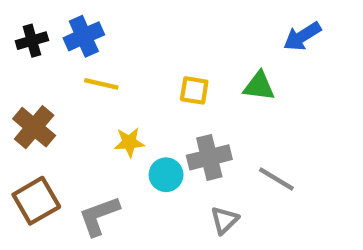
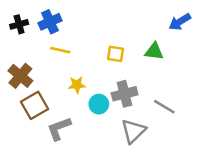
brown square: (36, 201) -> (35, 105), moved
gray triangle: (224, 220) -> (134, 131), size x1.5

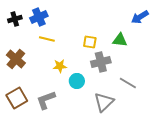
gray cross: (125, 94) -> (101, 62), moved
brown square: (35, 105) -> (17, 98), moved

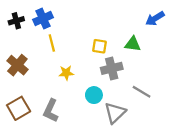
yellow line: (47, 39) -> (52, 43), turned 63
cyan circle: (77, 81) -> (94, 95), moved
gray L-shape: (46, 100) -> (51, 111), turned -45

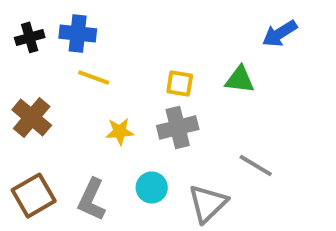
blue cross: (43, 19) -> (78, 33), turned 30
yellow line: (52, 43) -> (94, 77), turned -56
gray cross: (112, 68) -> (178, 128), moved
cyan circle: (94, 95) -> (152, 188), moved

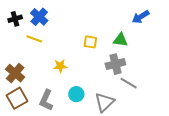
blue cross: (78, 33) -> (39, 17), turned 36
yellow line: (94, 77) -> (34, 39), moved
brown cross: (32, 118) -> (15, 73), moved
gray cross: (178, 128) -> (115, 64), moved

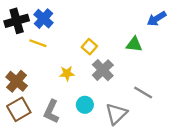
black cross: (15, 19) -> (17, 21), size x1.5
yellow square: (90, 42) -> (89, 47), moved, turned 32
gray cross: (115, 64) -> (103, 70), moved, turned -30

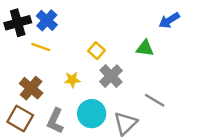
brown cross: (17, 81) -> (31, 88), moved
cyan circle: (85, 105) -> (92, 114), size x1.5
brown square: (19, 109) -> (20, 118), turned -30

